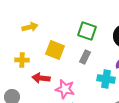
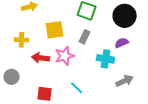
yellow square: (55, 50) -> (55, 30), turned -30
pink star: (65, 89) -> (65, 56), moved, turned -30

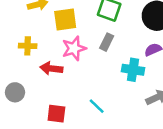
yellow square: (55, 30) -> (65, 20), moved
pink star: (65, 56) -> (74, 48), moved

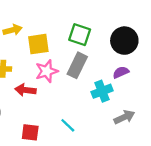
gray rectangle: (107, 42) -> (77, 65), size x1.5
cyan cross: (133, 70) -> (102, 91), turned -30

